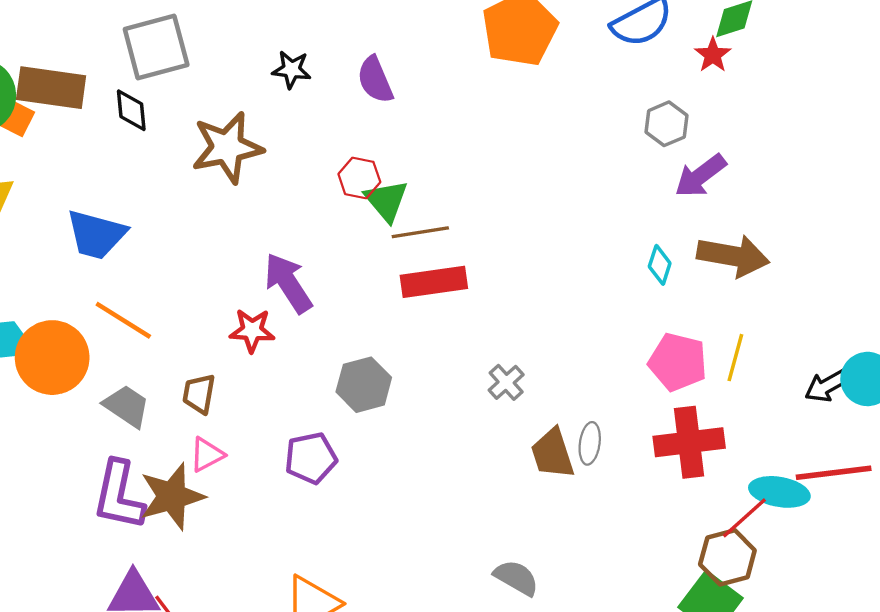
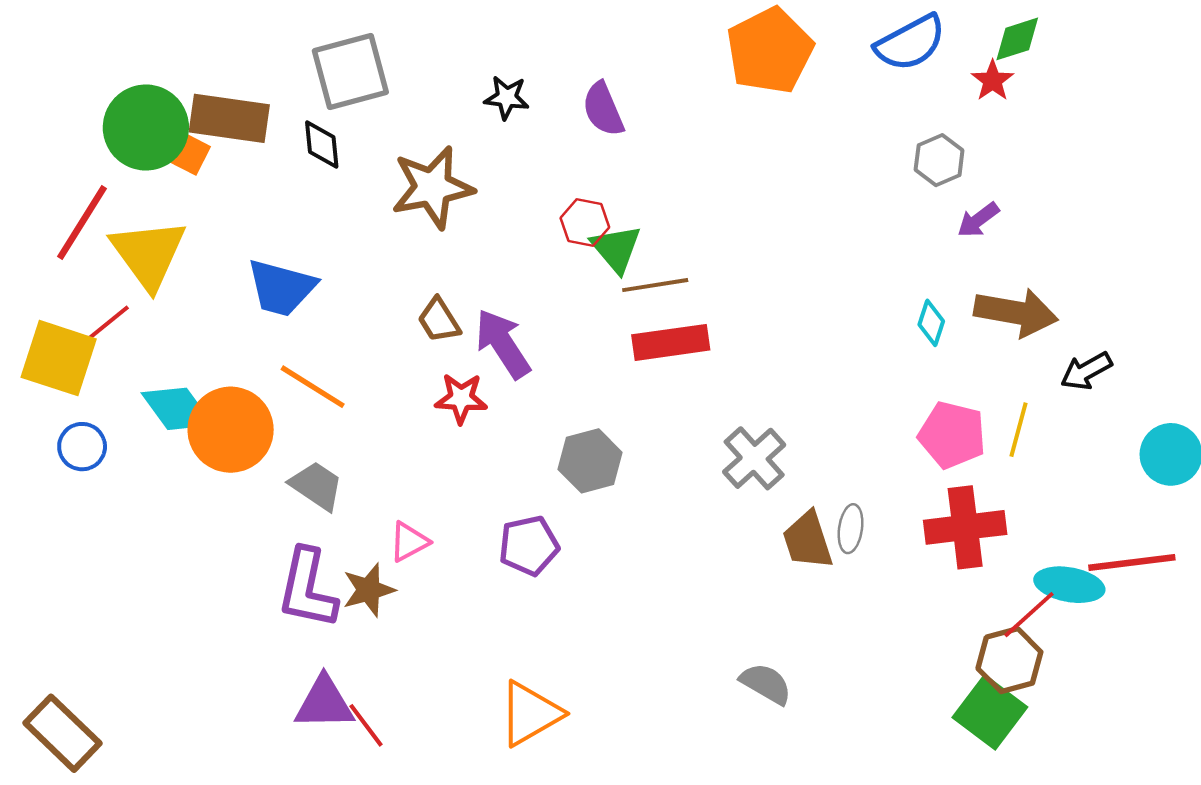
purple arrow: (700, 176) -> (978, 220), size x0.7
gray cross: (506, 382) -> (754, 458), size x1.5
black arrow: (827, 386) -> (1086, 371), moved
brown trapezoid: (199, 394) -> (439, 320), moved, turned -42
brown star: (172, 496) -> (369, 590), size x0.7

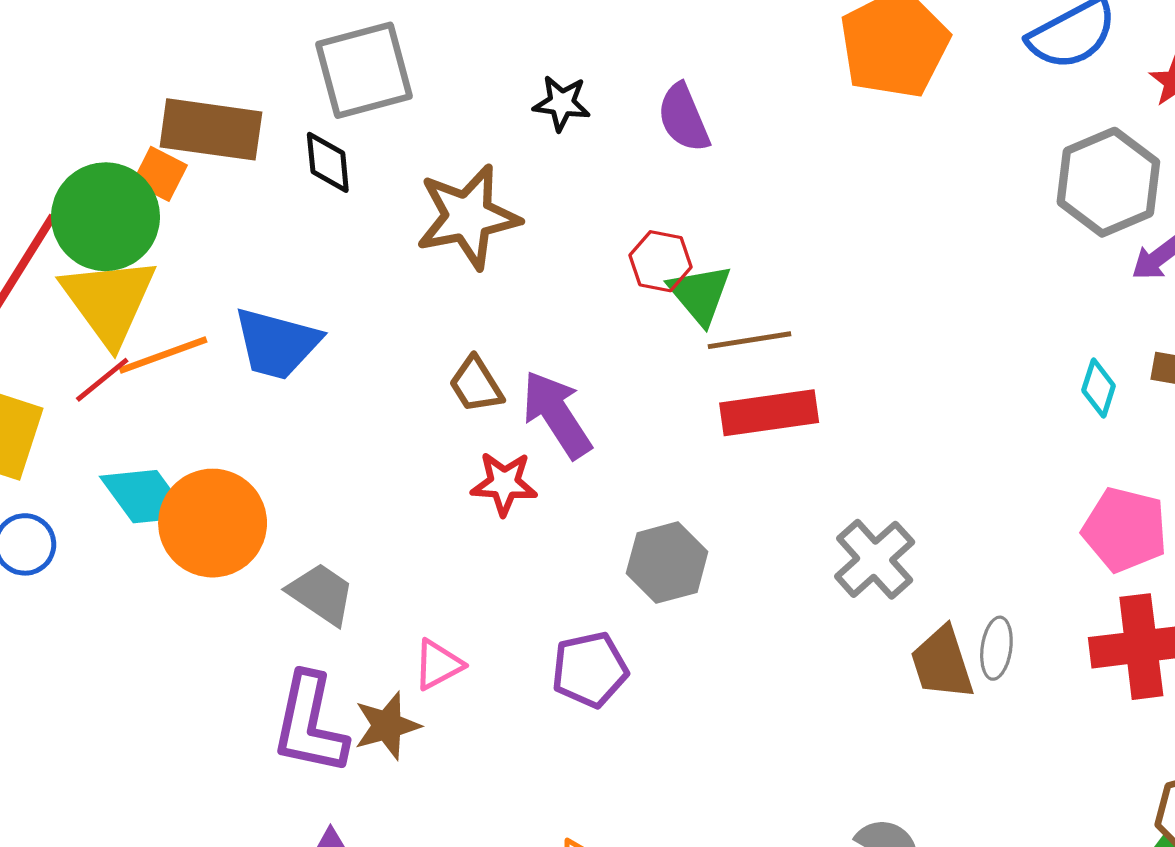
green circle: (146, 127) -> (106, 217), moved
gray hexagon: (939, 160) -> (1108, 182), size x1.6
red line: (108, 323) -> (102, 380), moved
orange line: (313, 387) -> (163, 355), moved, turned -52

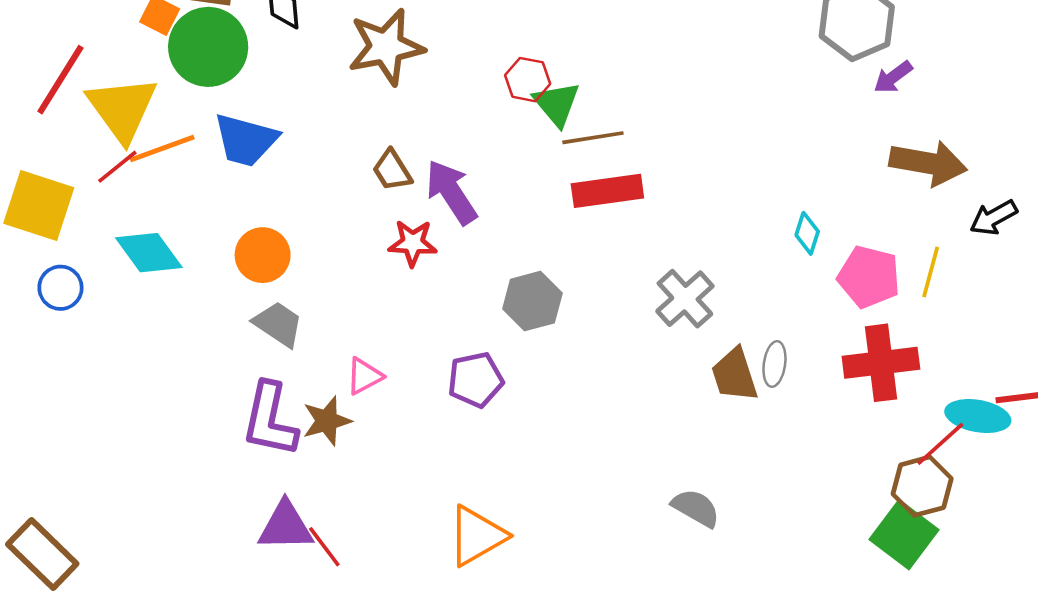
green circle: (106, 217) -> (208, 47), moved
cyan diamond: (1099, 388) -> (807, 233), moved
orange circle: (213, 523) -> (263, 255), moved, size x0.7

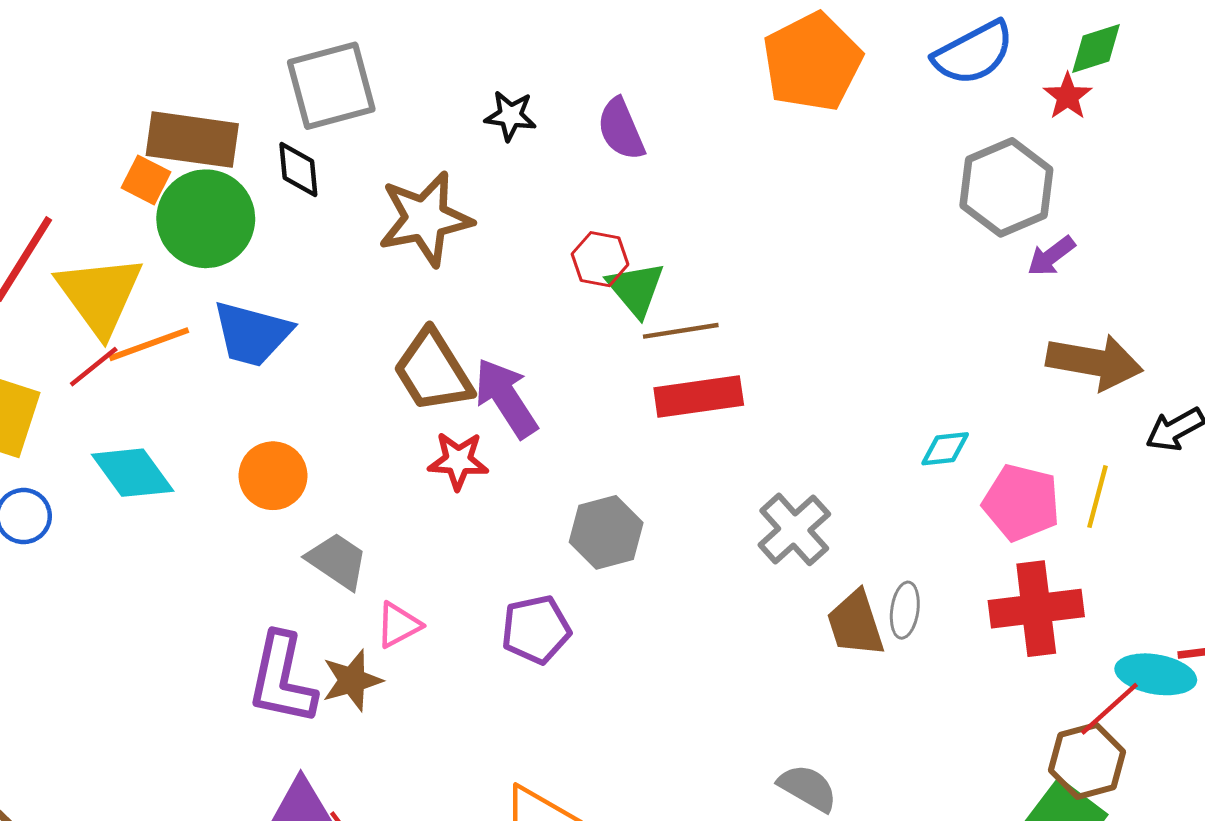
brown trapezoid: (392, 170) -> (433, 371), size x1.6
cyan diamond: (807, 233) -> (945, 449), turned 66
gray trapezoid: (278, 324) -> (337, 561), moved

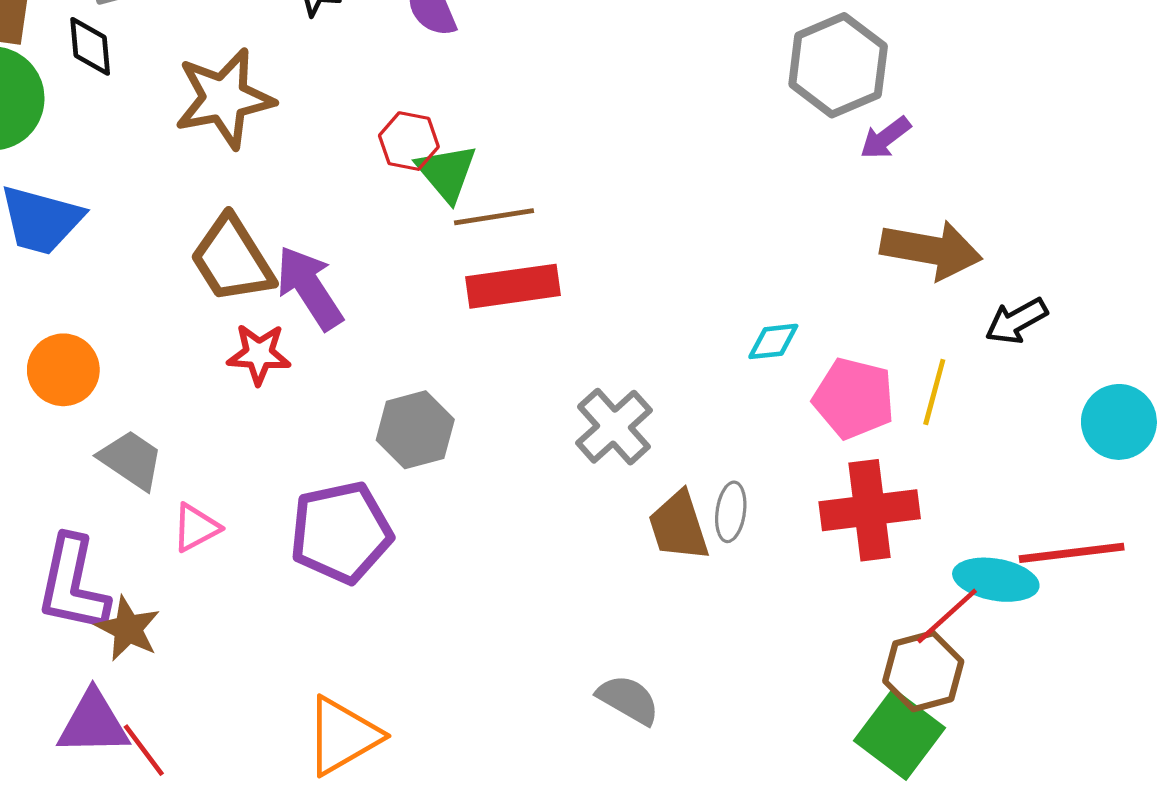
purple pentagon: (536, 630) -> (341, 532), size x1.4
brown star: (352, 680) -> (128, 629), moved, turned -30

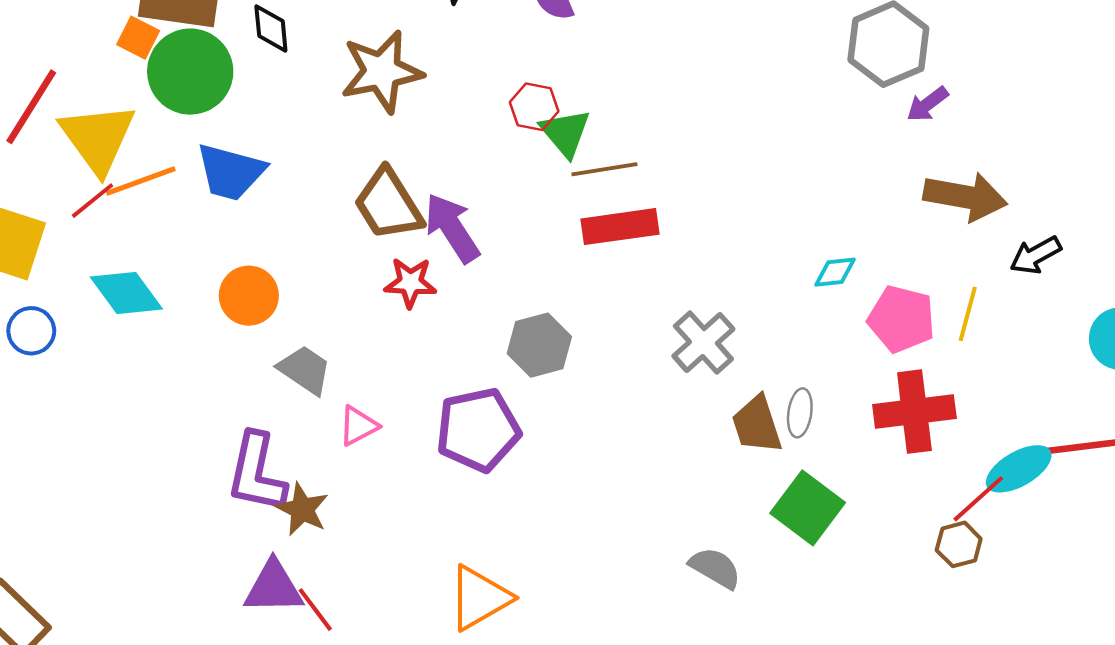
cyan ellipse: (996, 580) -> (1019, 469), turned -40
brown hexagon: (923, 671) -> (959, 544), size x0.7
green square: (900, 734) -> (808, 508), moved

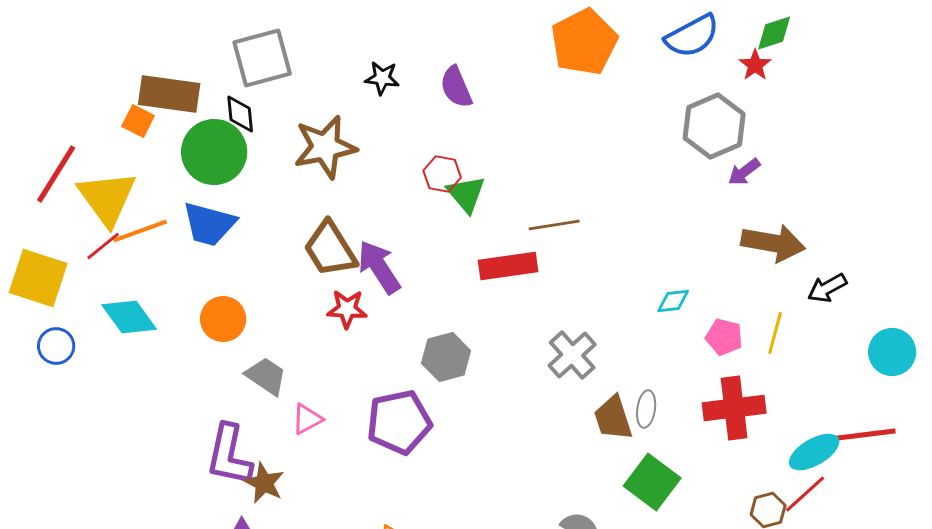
green circle: (190, 72) -> (214, 152), moved
brown line: (604, 169) -> (554, 225), moved
pink pentagon: (901, 319) -> (724, 337), size x0.7
red line: (978, 499) -> (805, 494), moved

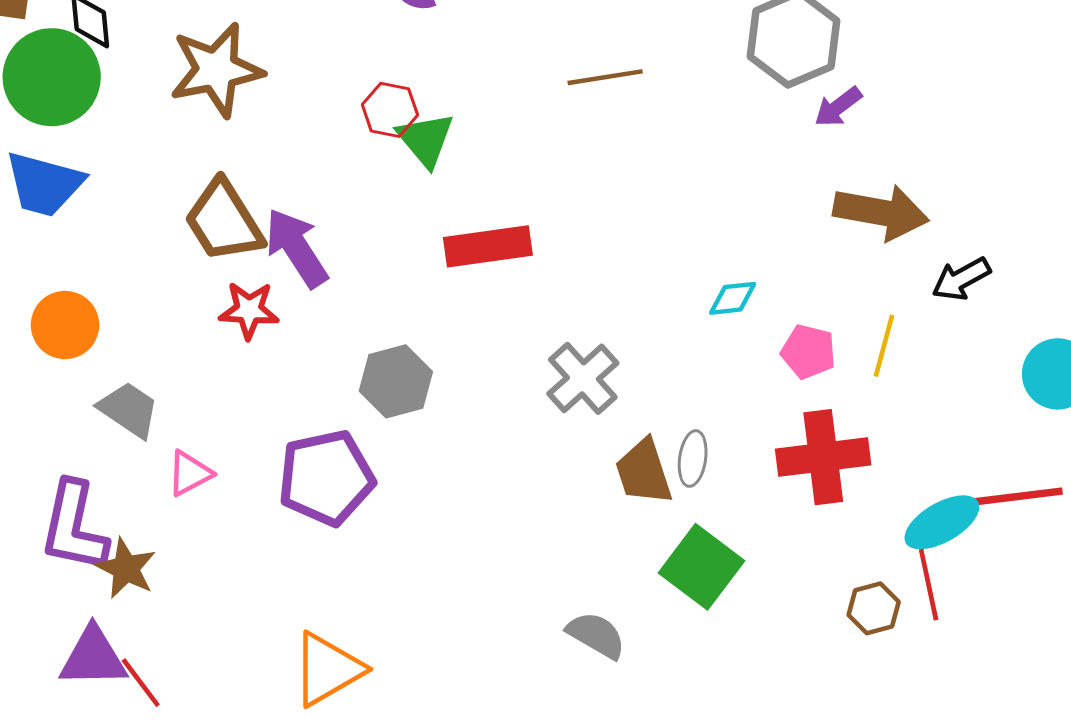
brown line: (554, 225) -> (605, 77), moved
red line: (805, 494) -> (929, 585), turned -60

